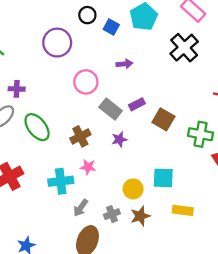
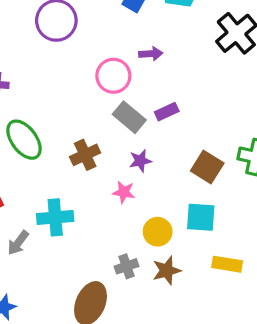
pink circle: (86, 82) -> (113, 76), moved
brown square: (163, 119) -> (207, 167), moved
pink star: (88, 167) -> (124, 192), moved
gray arrow: (81, 208) -> (18, 243), moved

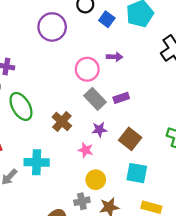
brown cross: (85, 155) -> (62, 121), turned -30
brown square: (207, 167) -> (130, 139), moved
yellow circle: (158, 232) -> (96, 180), moved

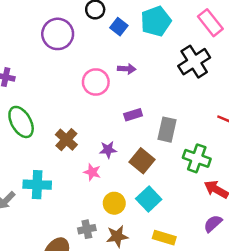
gray rectangle: (95, 99) -> (167, 130), moved, turned 55
cyan square: (137, 173) -> (149, 199), turned 35
yellow circle: (96, 180) -> (114, 203), moved

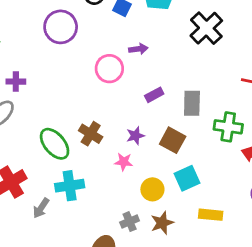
green ellipse: (21, 122) -> (55, 144), moved
cyan square: (149, 199) -> (187, 178), turned 30

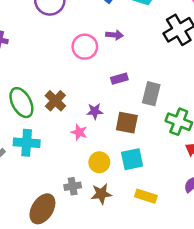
brown square: (173, 140) -> (127, 123), turned -30

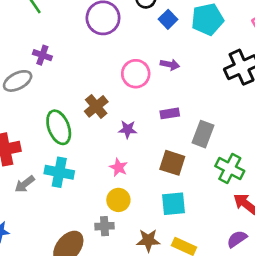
brown cross: (55, 101) -> (96, 106), moved
purple star: (95, 111) -> (128, 129), moved
yellow circle: (99, 162) -> (118, 200), moved
brown star: (101, 194) -> (148, 240), moved

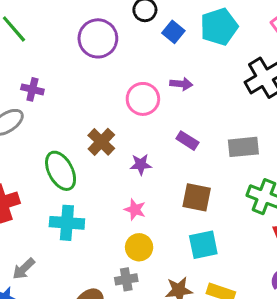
purple rectangle: (170, 113) -> (187, 141), turned 48
gray rectangle: (203, 134) -> (243, 147), moved, turned 70
gray arrow: (25, 184) -> (24, 269), moved

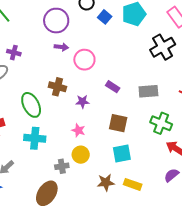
purple arrow: (181, 84) -> (61, 47), moved
brown cross: (101, 142) -> (57, 87), turned -30
gray cross: (126, 279) -> (62, 166), moved

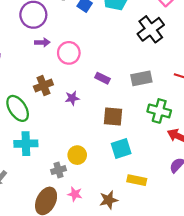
brown cross: (57, 87) -> (43, 86), turned -30
pink star: (78, 130) -> (75, 194), moved
brown star: (106, 182) -> (109, 200), moved

